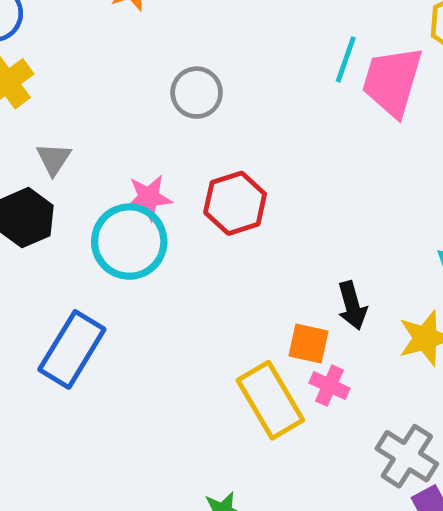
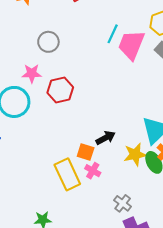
pink star: (149, 198) -> (32, 73), moved
black arrow: (352, 306) -> (106, 138), turned -108
gray cross: (407, 456) -> (123, 203), size x0.7

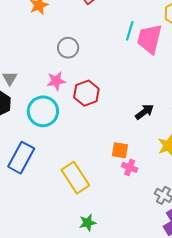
black arrow: (106, 138) -> (144, 112), moved
yellow rectangle: (67, 174) -> (75, 178), moved

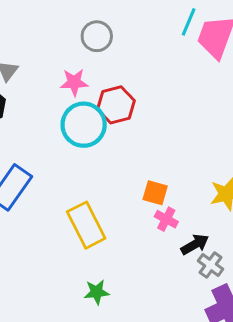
cyan circle: (43, 111) -> (84, 125), moved
black arrow: (144, 112) -> (195, 244), moved

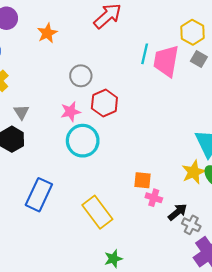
red hexagon: (116, 105) -> (104, 103), moved

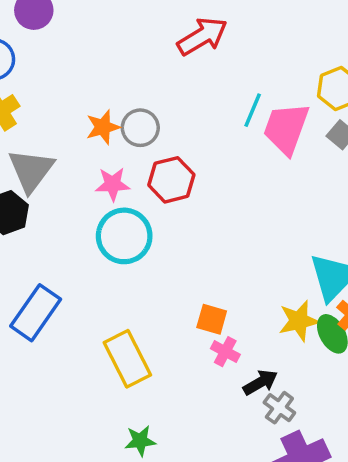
orange star: (47, 33) -> (103, 127), moved
gray triangle: (21, 112) -> (31, 170), size x1.8

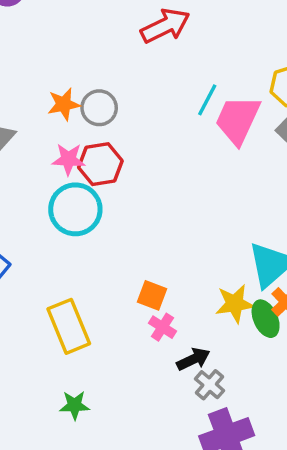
red hexagon: (171, 180) -> (100, 164), moved

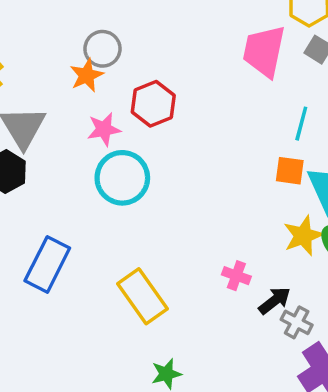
cyan line: (207, 100) -> (301, 124), moved
gray circle: (99, 108) -> (102, 49), moved
red hexagon: (100, 164) -> (153, 104), moved
orange square: (152, 295) -> (290, 171), moved

